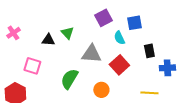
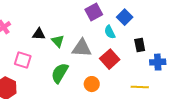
blue square: (134, 23) -> (125, 17), turned -35
green triangle: (67, 33) -> (58, 41), moved

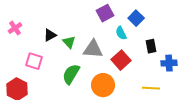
black triangle: (39, 34) -> (50, 35), turned -32
orange circle: (92, 84) -> (103, 85), size x1.5

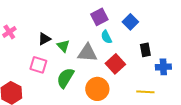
cyan semicircle: (121, 33) -> (106, 37), moved
pink square: (34, 61) -> (38, 65), moved

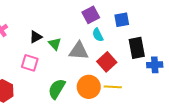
blue square: (130, 22) -> (122, 20), turned 35
black rectangle: (145, 50) -> (137, 48), size x1.5
green semicircle: (65, 78) -> (57, 89), moved
yellow line: (145, 92) -> (113, 87), moved

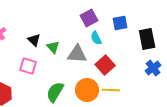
black triangle: (36, 37) -> (34, 40), turned -48
black rectangle: (137, 48) -> (147, 39), moved
blue cross: (155, 65) -> (153, 68), turned -35

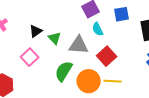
black triangle: (34, 40) -> (36, 31), turned 40
pink square: (28, 66) -> (30, 57), turned 30
green semicircle: (55, 92) -> (64, 71), moved

